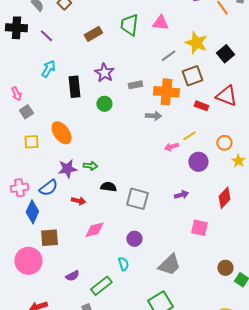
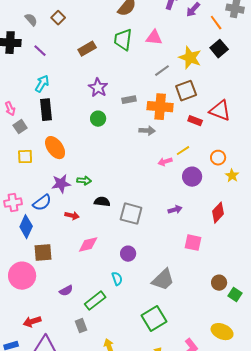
black square: (225, 54) -> (219, 49), moved
black rectangle: (74, 87) -> (46, 110), moved

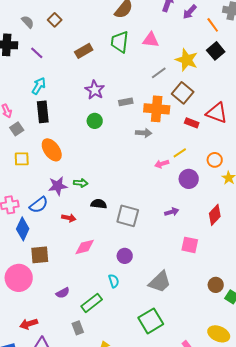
brown square: (186, 91) -> (183, 93), turned -30

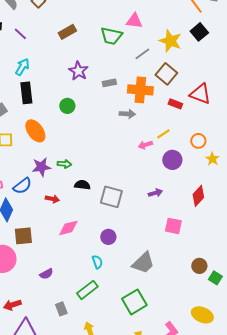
green trapezoid: (120, 42) -> (111, 36), moved, turned -85
green circle: (95, 121) -> (67, 106), moved
green rectangle: (92, 303) -> (87, 290), moved

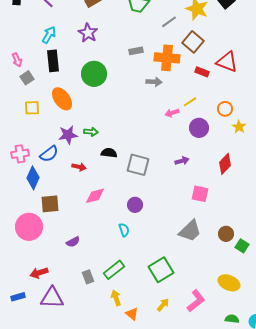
purple star: (78, 71) -> (88, 33), moved
green circle: (67, 106) -> (94, 74), size x1.6
gray trapezoid: (143, 263) -> (190, 231), moved
green rectangle: (87, 290) -> (114, 270), moved

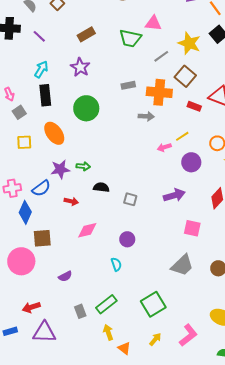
purple arrow: (182, 161) -> (174, 195), size x1.5
gray square: (138, 165) -> (130, 199), size x0.6

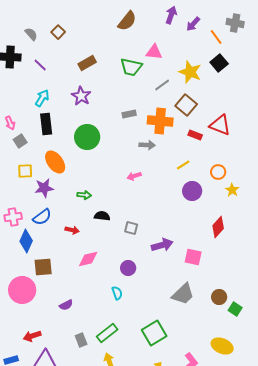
pink arrow: (164, 147) -> (134, 176), moved
purple star: (60, 169) -> (44, 188), moved
purple arrow: (174, 195) -> (162, 245), moved

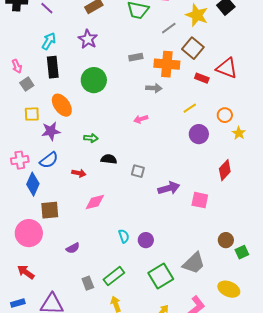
purple circle: (128, 268) -> (146, 240), moved
gray trapezoid: (183, 294) -> (194, 263), moved
green square: (235, 309) -> (242, 252), turned 32
red arrow: (32, 336) -> (26, 272), moved, turned 54

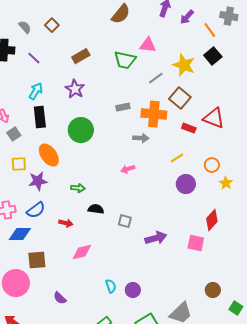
blue diamond: (33, 184) -> (20, 234), turned 65
pink square: (200, 200) -> (196, 243), moved
purple semicircle: (73, 248) -> (60, 298), turned 72
green square: (242, 252) -> (236, 308), moved, turned -32

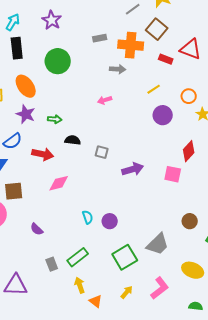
purple star: (38, 181) -> (26, 114), moved, turned 30
red arrow: (66, 223) -> (43, 154), size x1.5

